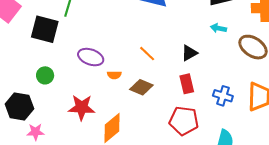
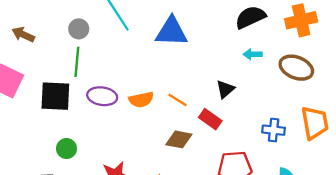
purple ellipse: (91, 57) -> (102, 96), moved
orange semicircle: (114, 75) -> (141, 100), moved, size x1.5
red rectangle: (187, 84) -> (210, 119), moved, turned -30

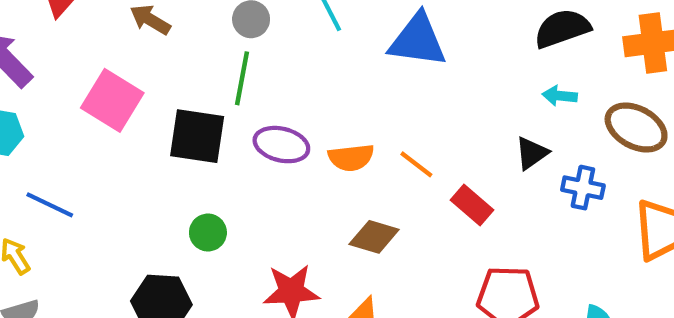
black triangle: (225, 89) -> (532, 153), moved
blue cross: (274, 130) -> (583, 188), moved
brown diamond: (179, 139) -> (374, 237), moved

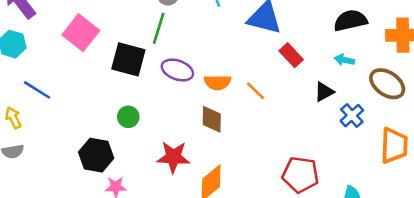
blue cross: (583, 188) -> (352, 116), turned 30
red rectangle: (472, 205) -> (291, 55), moved
brown diamond: (374, 237) -> (212, 119), moved, turned 68

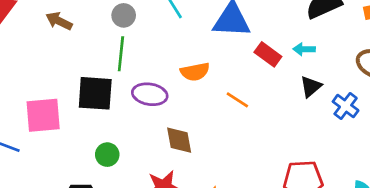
pink square: (81, 33) -> (43, 115), moved, turned -32
cyan arrow: (344, 60) -> (304, 49), moved
orange semicircle: (218, 82) -> (195, 72), moved
brown diamond: (212, 119) -> (179, 140), moved

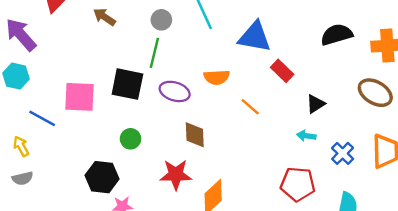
cyan arrow: (304, 49) -> (306, 136), moved
blue cross: (346, 106) -> (343, 153), moved

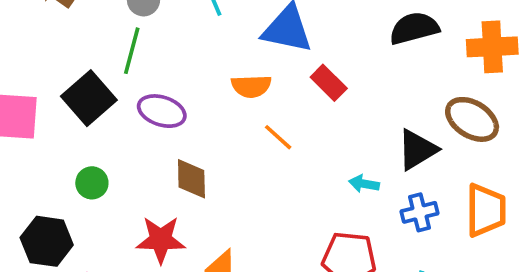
orange semicircle: (217, 77) -> (251, 86), moved
black square: (127, 84) -> (89, 98), turned 36
black triangle: (316, 104) -> (417, 150), moved, size x1.4
blue cross: (343, 153) -> (420, 212), turned 30

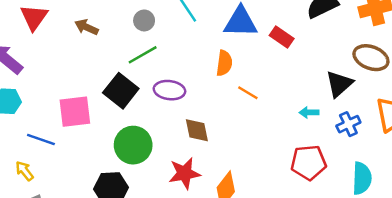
green line: (132, 51) -> (143, 55), turned 56
red rectangle: (329, 83) -> (282, 37), moved
orange semicircle: (251, 86) -> (224, 63), turned -70
green circle: (92, 183) -> (133, 145), size x1.8

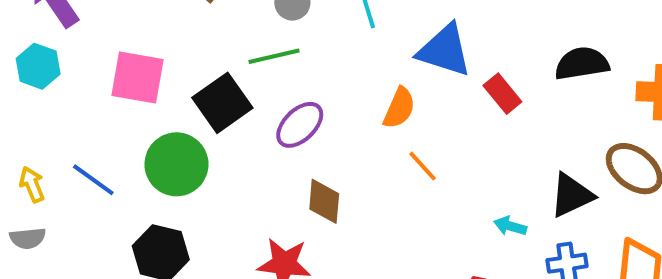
purple ellipse: (169, 90) -> (300, 125), turned -68
pink square: (75, 112) -> (137, 78), moved
blue line: (41, 139) -> (93, 180), moved
green circle: (133, 145) -> (176, 164), moved

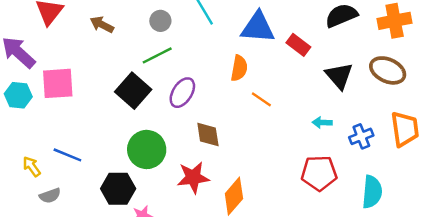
pink square: (137, 78) -> (58, 83), moved
green circle: (176, 164) -> (147, 149), moved
black triangle: (572, 195) -> (339, 76), moved, turned -32
gray semicircle: (28, 238) -> (50, 196), moved

